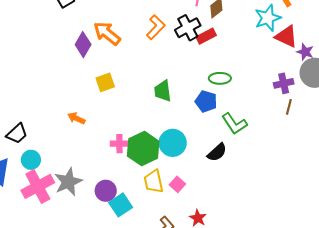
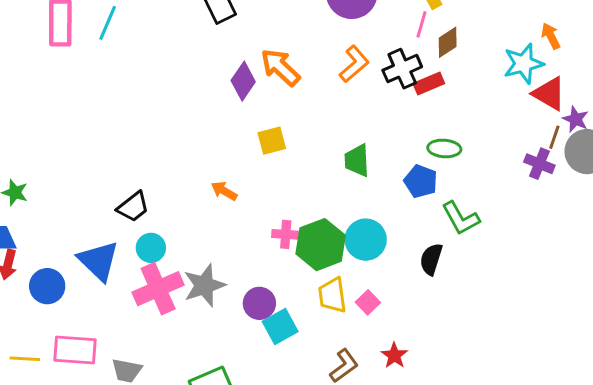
purple cross: (284, 83) -> (539, 164), turned 30
brown line: (289, 107) -> (554, 137), moved
black semicircle: (217, 152) -> (431, 259), turned 145

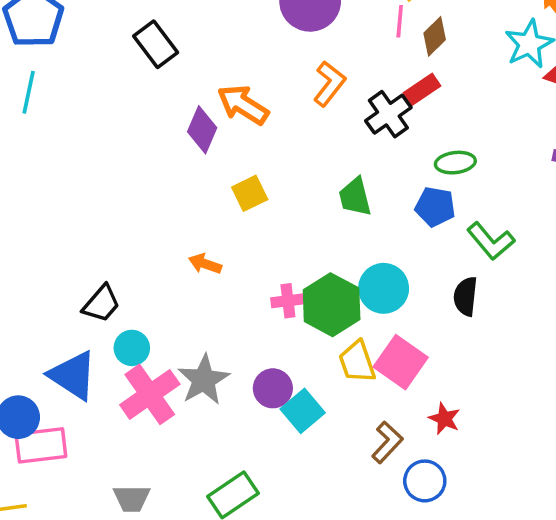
black cross: (402, 69) -> (388, 114), moved
pink square: (368, 302) -> (401, 362), size x1.8
pink rectangle: (75, 350) -> (41, 445), moved

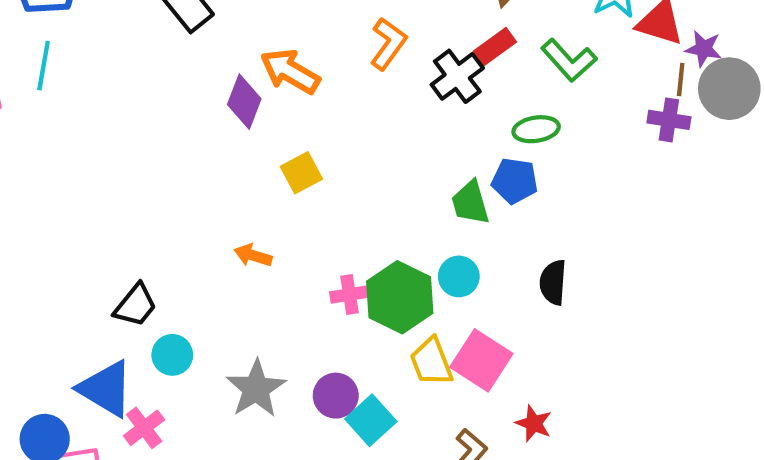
green trapezoid: (355, 197) -> (470, 203), moved
green L-shape: (491, 241) -> (569, 60), moved
cyan circle: (384, 288) -> (459, 276), size x0.7
pink cross: (150, 394) -> (144, 428), moved, size x0.6

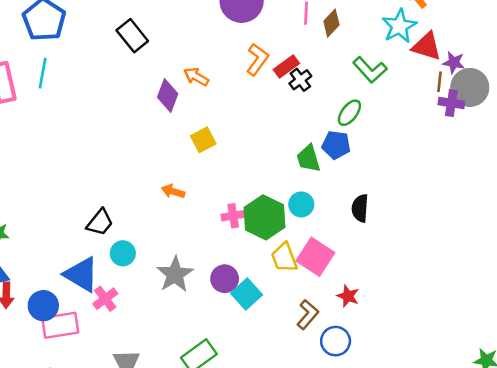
red rectangle: (495, 47) -> (286, 66), moved
orange arrow: (290, 71) -> (196, 77), size x0.7
black cross: (457, 76) -> (300, 80), size x0.7
purple cross: (669, 120) -> (451, 103), moved
green ellipse: (536, 129) -> (349, 113), turned -44

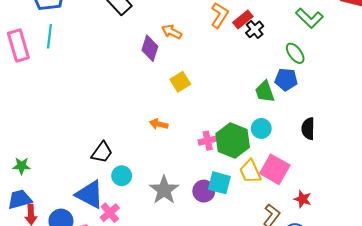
green ellipse: (349, 113) -> (295, 53), turned -70
cyan square: (246, 294) -> (219, 183), moved, turned -30

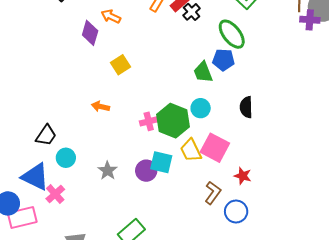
green ellipse: (295, 53) -> (232, 34), size x1.4
gray star: (164, 190) -> (108, 171), size x0.7

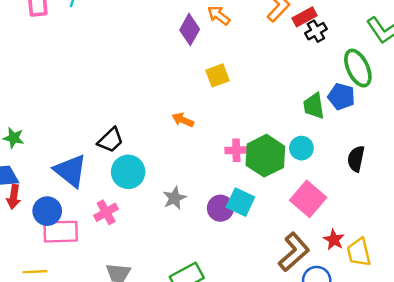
yellow trapezoid: (191, 150) -> (359, 252), moved
cyan circle: (66, 158) -> (128, 172), size x1.4
blue triangle: (35, 177) -> (71, 171), moved
brown L-shape: (213, 193) -> (294, 252), size x1.4

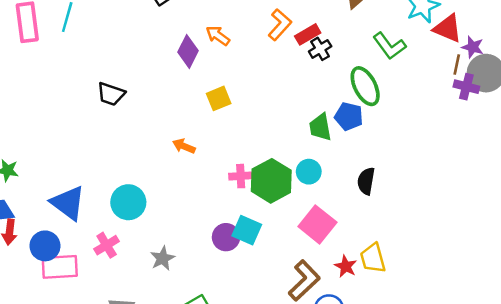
black trapezoid: (110, 140) -> (111, 94), moved, turned 64
gray star: (174, 198) -> (163, 258), moved
yellow trapezoid: (359, 252) -> (373, 258), moved

